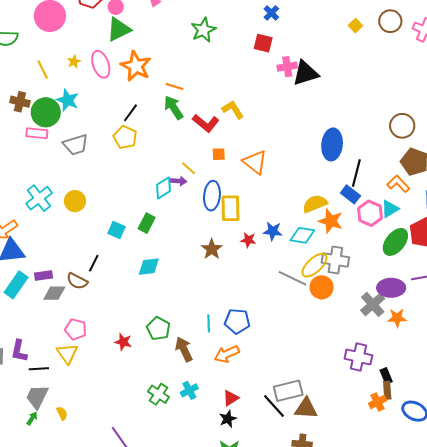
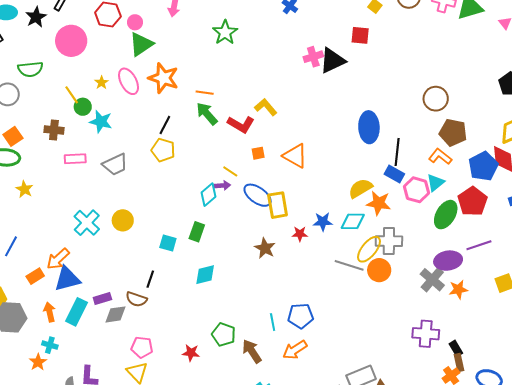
red square: (263, 43) -> (360, 35), moved
green circle: (46, 112) -> (83, 107), moved, size x0.6
blue ellipse: (212, 196) -> (258, 195), turned -52

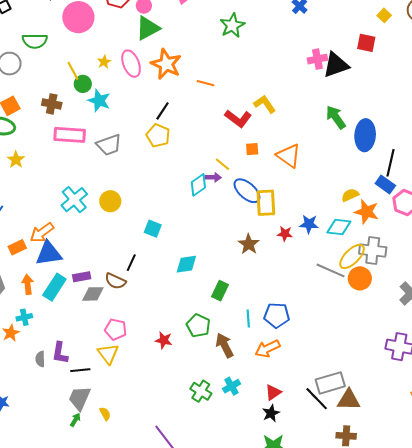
green arrow: (207, 114) -> (336, 117), moved
pink rectangle: (75, 159) -> (70, 135), size x1.4
yellow semicircle: (360, 188) -> (350, 195), size x0.7
green rectangle: (197, 232) -> (220, 291), moved
cyan cross: (50, 345) -> (24, 317), turned -35

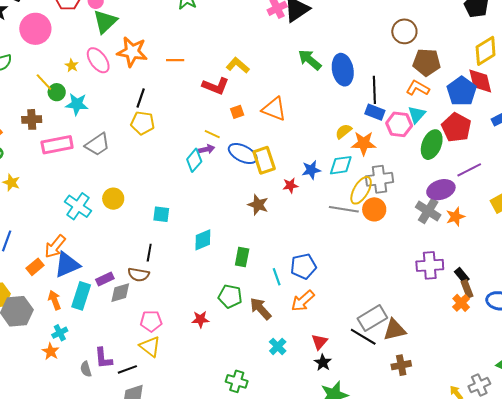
green cross: (201, 391) -> (237, 381), moved

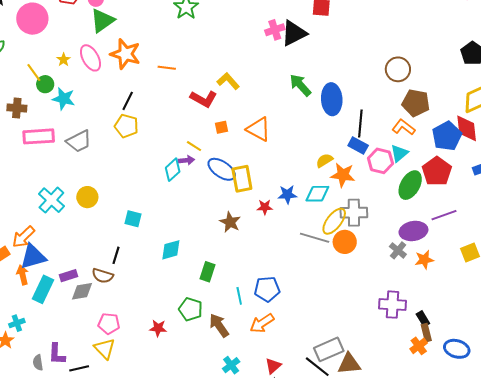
gray cross: (428, 211) -> (398, 250), size x0.7
orange arrow: (55, 300) -> (23, 275), moved

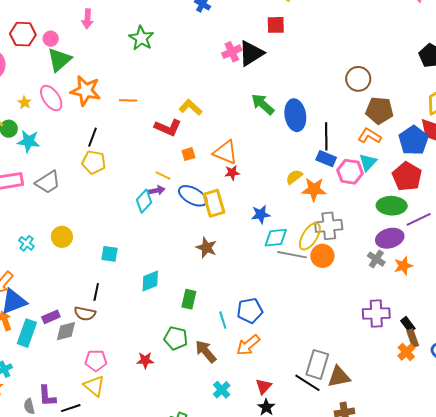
green ellipse: (410, 185) -> (392, 206), moved, turned 68
cyan diamond: (317, 194) -> (276, 238), moved
cyan cross: (51, 200) -> (26, 243), size x0.6
red star: (265, 207) -> (232, 173), moved
gray rectangle: (329, 349) -> (317, 364), turned -44

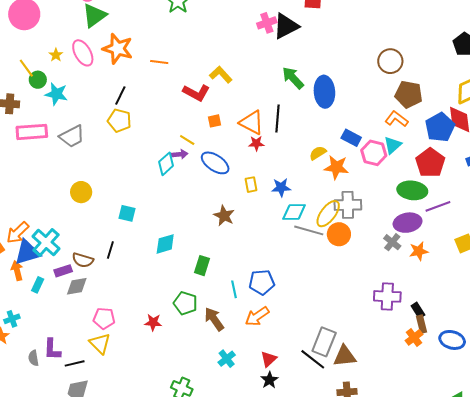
black line: (326, 136) -> (277, 119), moved
yellow rectangle: (214, 203) -> (251, 185), moved, size x0.6
cyan cross: (26, 243) -> (46, 242), moved, size x1.8
brown semicircle: (85, 314) -> (83, 260), moved
cyan rectangle: (27, 333) -> (38, 285), size x0.6

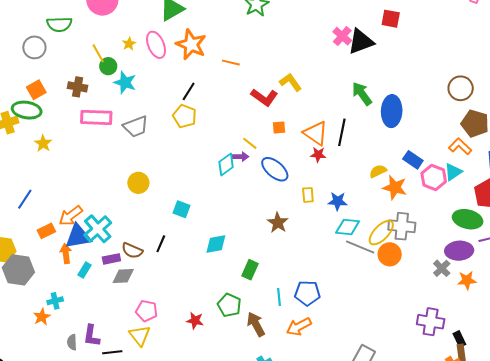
pink cross: (267, 23) -> (342, 36), turned -36

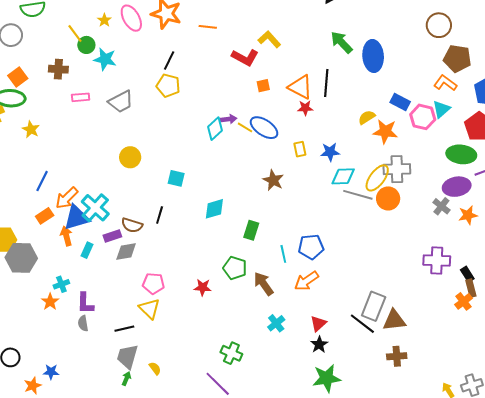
pink rectangle: (96, 117) -> (81, 97), size x0.6
yellow line: (250, 143) -> (245, 127), moved
blue line: (25, 199) -> (42, 181), moved
purple L-shape: (92, 336) -> (85, 303), moved

